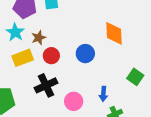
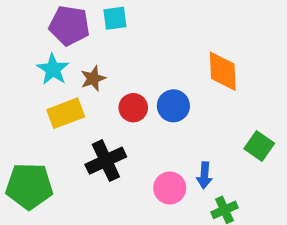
red circle: (51, 56) -> (133, 108), moved
pink circle: (74, 101) -> (170, 188), moved

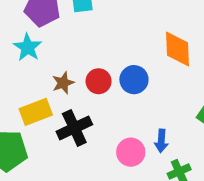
brown star: (93, 78) -> (63, 83), moved
yellow rectangle: (66, 113) -> (36, 112), moved

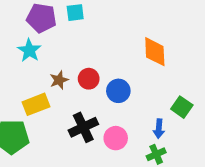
blue circle: (134, 80) -> (118, 91), moved
black cross: (74, 128) -> (83, 127), moved
blue arrow: (161, 141) -> (159, 129), moved

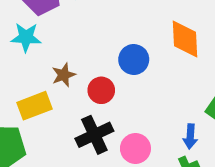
cyan star: (29, 50) -> (26, 37), turned -30
red circle: (89, 79) -> (101, 90), moved
blue circle: (118, 91) -> (134, 59), moved

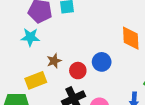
blue circle: (134, 59) -> (102, 62), moved

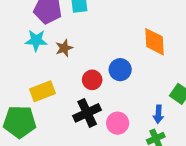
brown star: (54, 61) -> (64, 48), moved

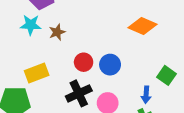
orange diamond: (155, 42) -> (143, 26), turned -64
blue circle: (120, 70) -> (110, 65), moved

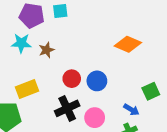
green square: (167, 75) -> (151, 91), turned 30
blue arrow: (146, 95) -> (131, 110), turned -63

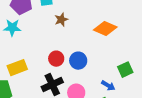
brown star: (47, 50) -> (61, 20), moved

